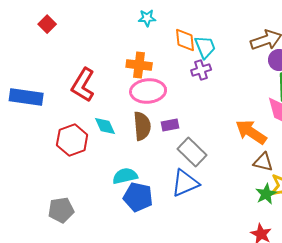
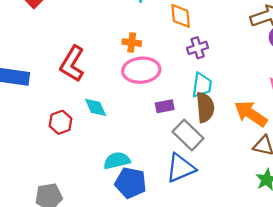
cyan trapezoid: (205, 47) -> (202, 85), moved, turned 30
orange cross: (139, 65) -> (132, 43), size x0.7
brown semicircle: (142, 126) -> (205, 107), moved
red hexagon: (72, 140) -> (60, 122), size x0.7

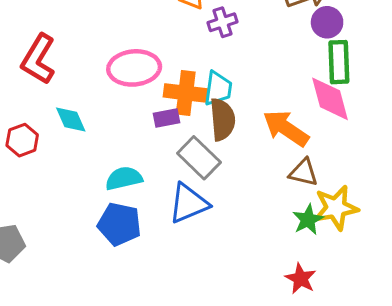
orange cross: (132, 43) -> (186, 93), moved, size x1.6
purple cross: (198, 48) -> (222, 22), moved
cyan semicircle: (117, 161) -> (124, 178), moved

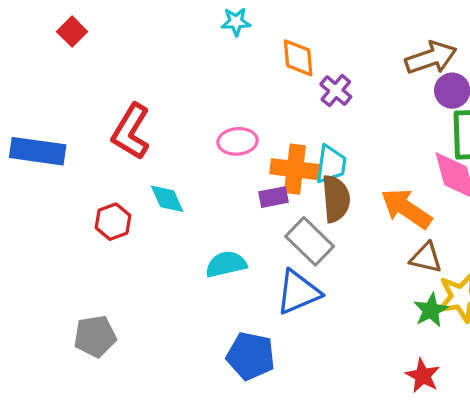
purple cross: (222, 22) -> (336, 91), turned -32
pink ellipse: (134, 68) -> (238, 141), size x0.7
blue pentagon: (119, 224) -> (251, 356), moved

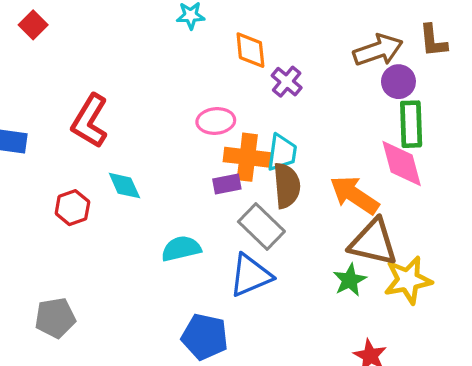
pink ellipse: (238, 141) -> (216, 121), moved
brown triangle: (426, 258) -> (373, 242), size x1.6
green star: (431, 310) -> (350, 280), moved

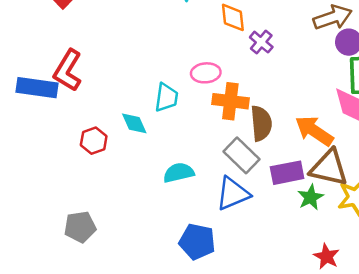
red L-shape: (90, 121) -> (68, 70), moved
cyan trapezoid: (282, 152) -> (166, 97), moved
purple rectangle: (227, 184) -> (287, 173), moved, size x1.5

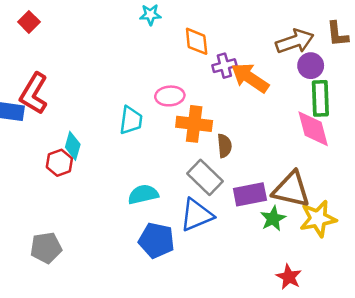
purple cross: (261, 42) -> (224, 66), turned 35
cyan diamond: (134, 123) -> (73, 146), moved, turned 40
brown semicircle: (261, 123) -> (224, 146), size x0.7
orange arrow: (314, 131) -> (250, 78), moved
blue pentagon: (197, 242) -> (156, 240), moved

